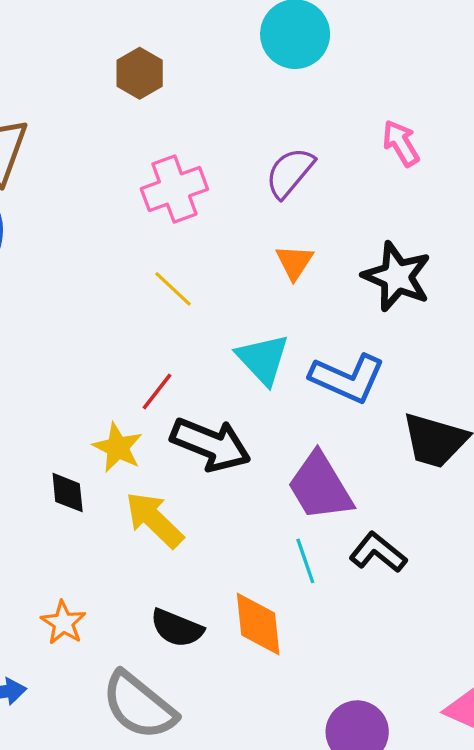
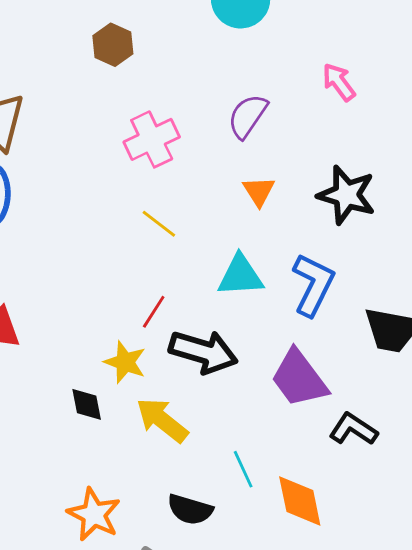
cyan triangle: (263, 359) -> (240, 276), turned -45
blue L-shape: (347, 378) -> (313, 285), turned -82
cyan line: (305, 561) -> (243, 469), moved
orange star: (63, 623) -> (94, 514), size x1.4
orange diamond: (258, 624) -> (300, 501), moved

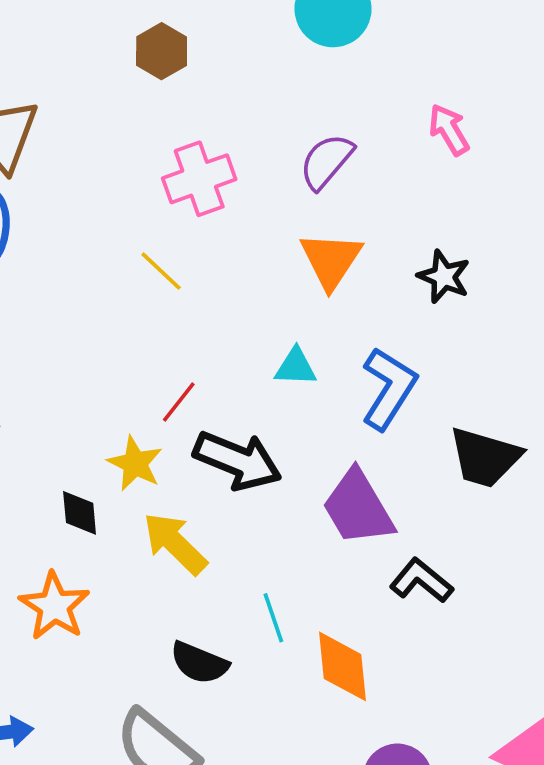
orange triangle: (259, 191) -> (331, 260), size x1.5
black star: (346, 195) -> (444, 277), size x0.7
yellow line: (159, 224) -> (161, 271), moved
cyan triangle: (240, 276) -> (296, 367), size x0.7
orange star: (94, 514) -> (54, 606), moved

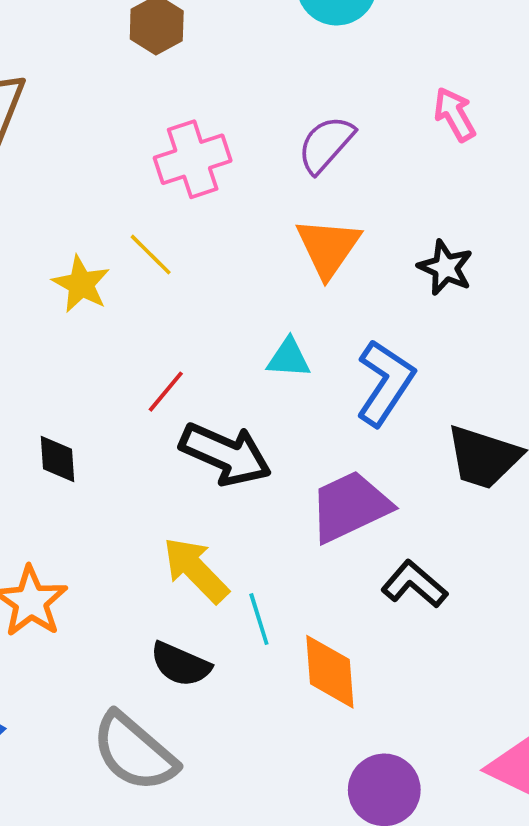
yellow star: (135, 463) -> (81, 284), moved
purple trapezoid: (358, 508) -> (350, 506), turned 94
black diamond: (80, 513) -> (58, 459), moved
yellow arrow: (175, 543) -> (196, 570), moved

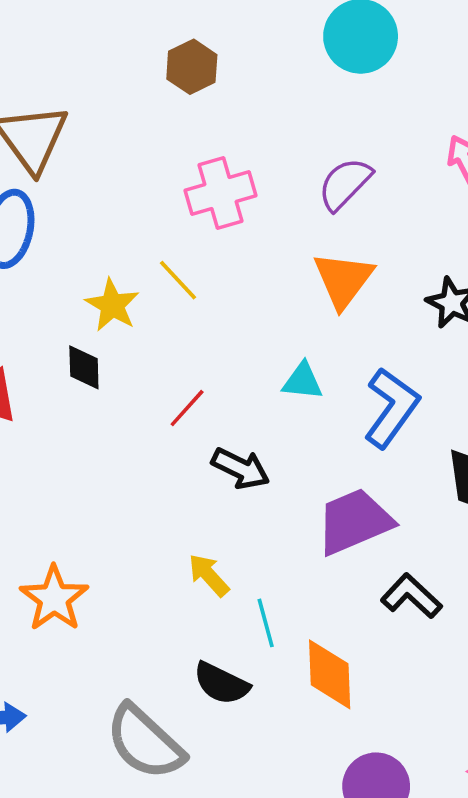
black arrow: (226, 454) -> (241, 468), size x0.7
black diamond: (58, 459) -> (84, 367), moved
yellow arrow: (196, 570) -> (209, 575), size x0.7
black semicircle: (180, 664) -> (221, 683), moved

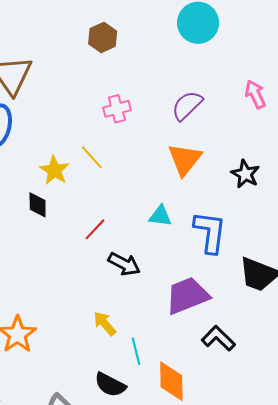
pink cross: (220, 193) -> (117, 109), size x0.7
blue L-shape: (391, 408) -> (210, 232), turned -30

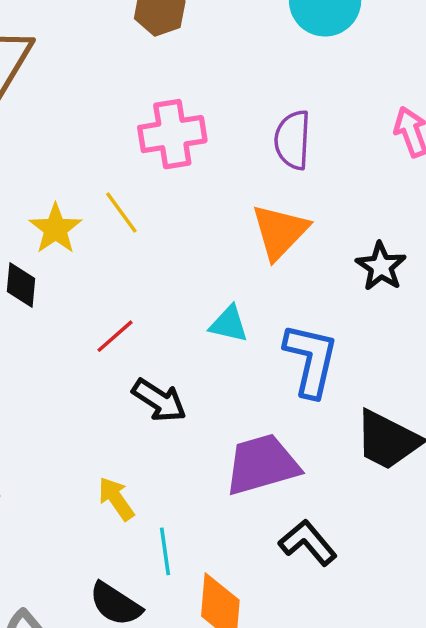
purple semicircle: (187, 106) -> (293, 140), turned -48
pink cross: (117, 109) -> (172, 134), size x1.4

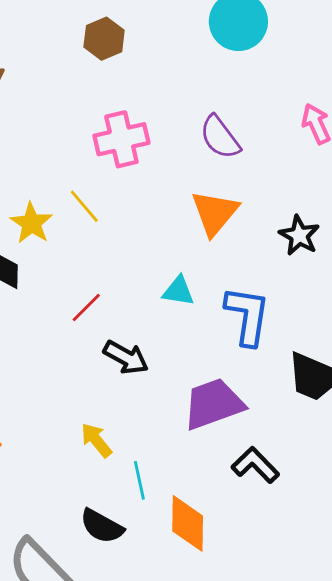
purple semicircle: (293, 140) -> (220, 137), turned -36

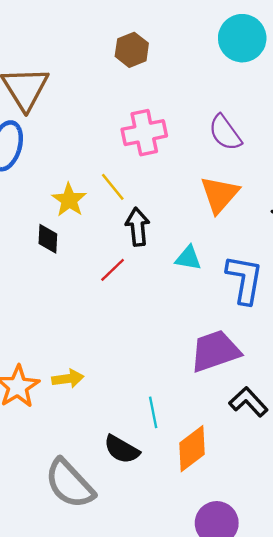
black arrow: (126, 357) -> (138, 227), moved, turned -126
yellow arrow: (96, 440) -> (68, 379), moved, turned 120
orange diamond: (188, 523) -> (192, 449), turned 51

